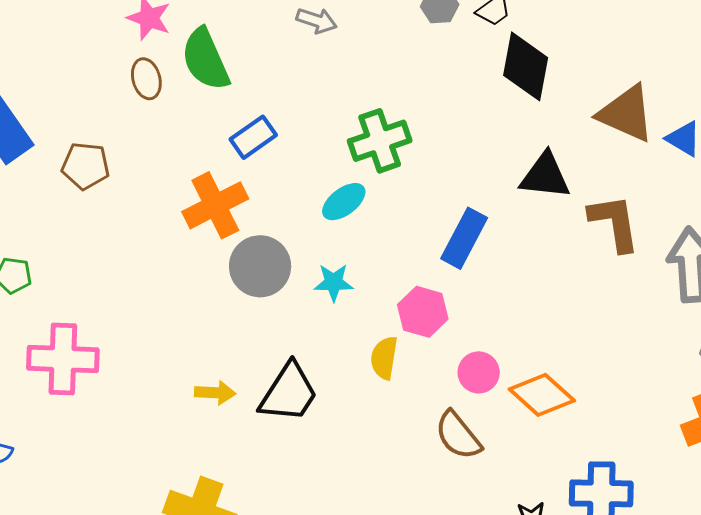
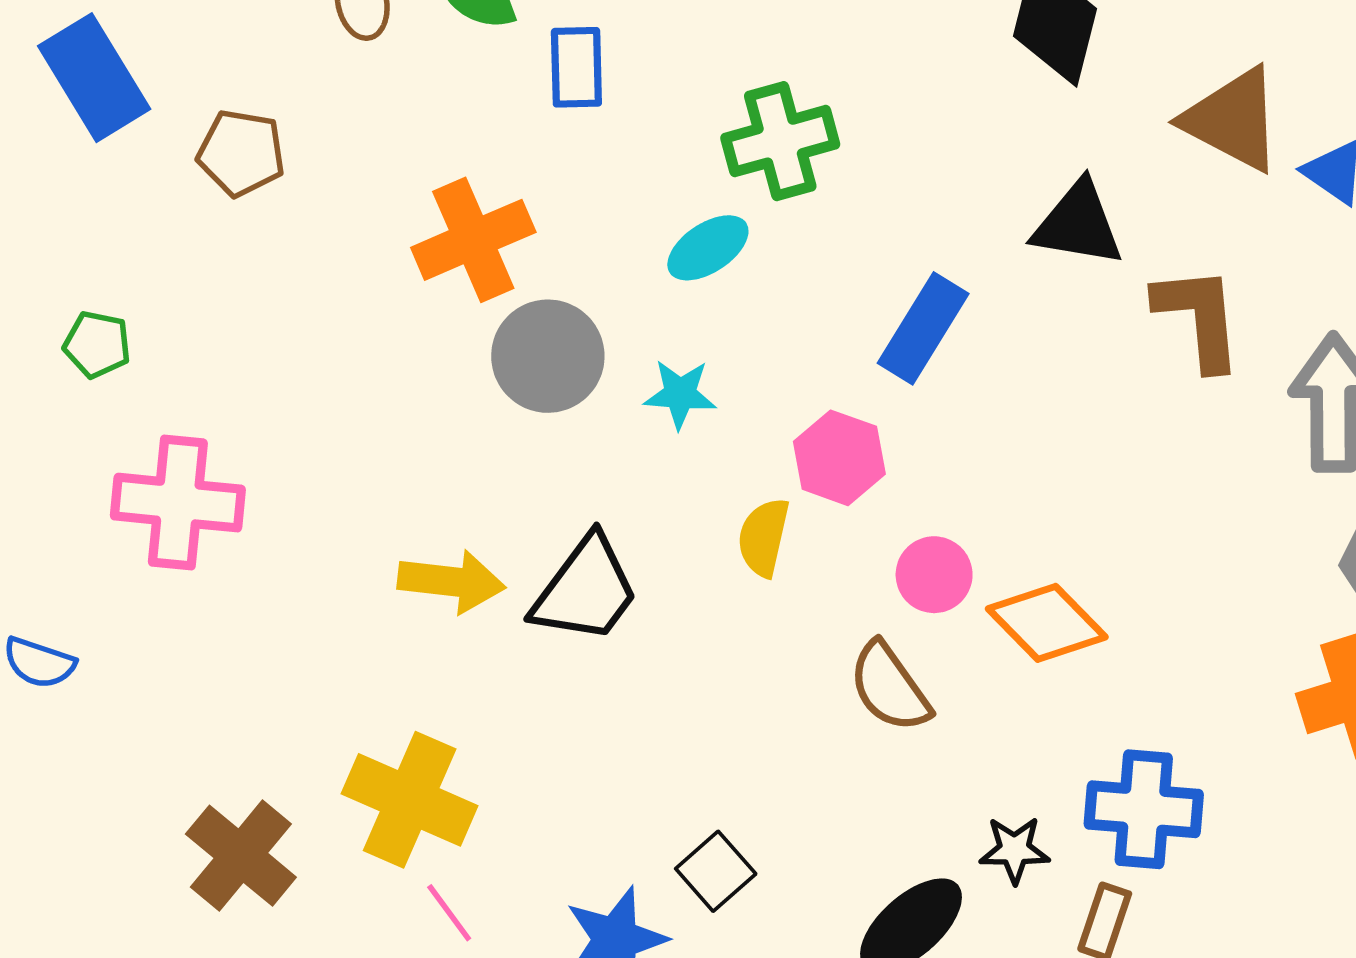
blue rectangle: (253, 137) -> (576, 67), moved, turned -60
yellow arrow: (215, 393) -> (451, 581), size x1.4

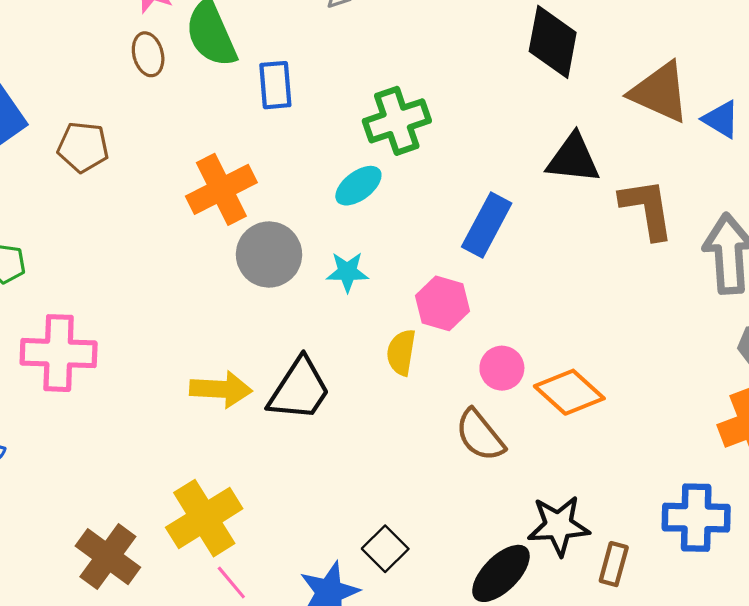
yellow cross: (410, 800) -> (204, 518), turned 38
blue cross: (1144, 809) -> (696, 518), moved
black star: (1014, 850) -> (559, 526), size x1.5

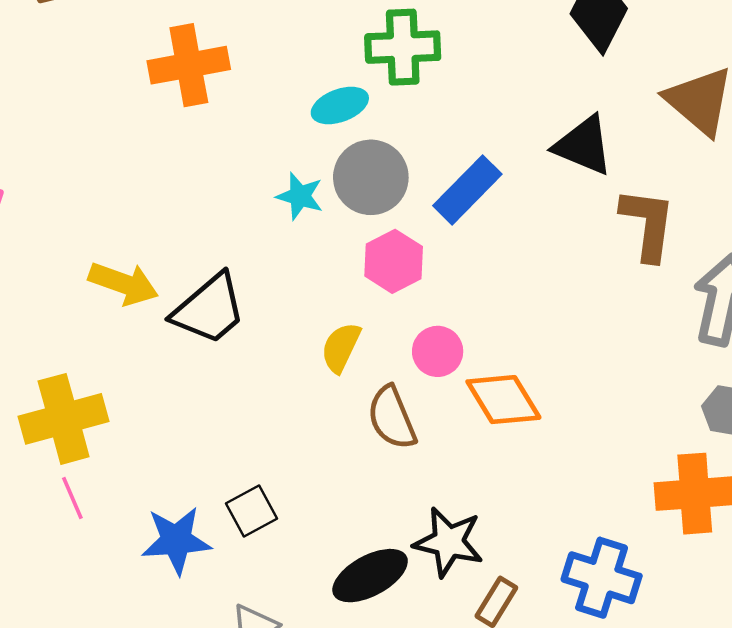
gray circle: (269, 255) -> (371, 177), moved
yellow semicircle: (401, 352) -> (341, 347), moved

